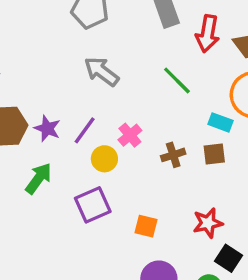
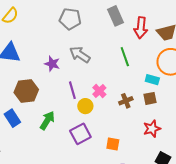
green line: (177, 80) -> (125, 57), turned 30
purple star: (47, 128) -> (52, 64), moved
purple line: (85, 130) -> (72, 90), turned -48
red star: (208, 223) -> (152, 129), moved

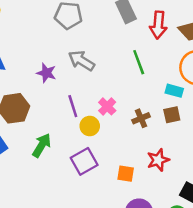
red star: (152, 129) -> (158, 160), moved

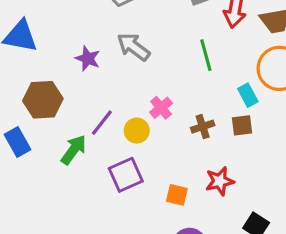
cyan rectangle: (174, 91) -> (248, 95), turned 42
purple line: (73, 106) -> (102, 123), moved, turned 50

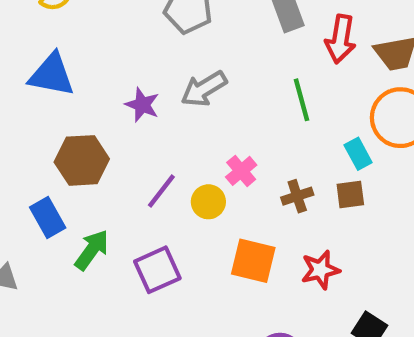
gray arrow: (133, 47) -> (204, 89), turned -68
green arrow: (74, 150) -> (92, 250), moved
purple square: (126, 175) -> (157, 270), moved
orange square: (177, 195) -> (253, 261), moved, size x1.5

